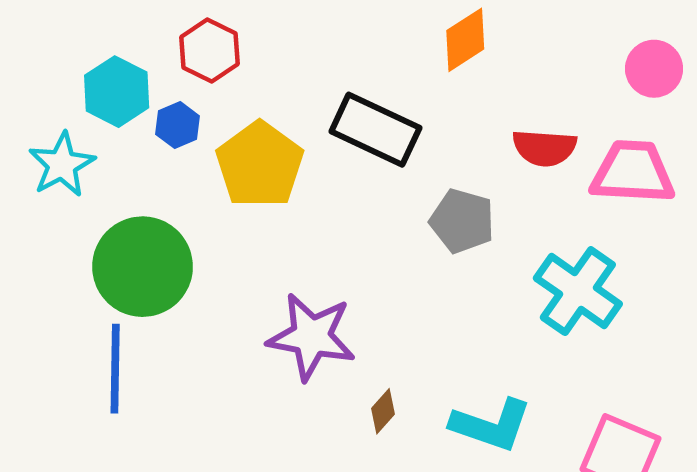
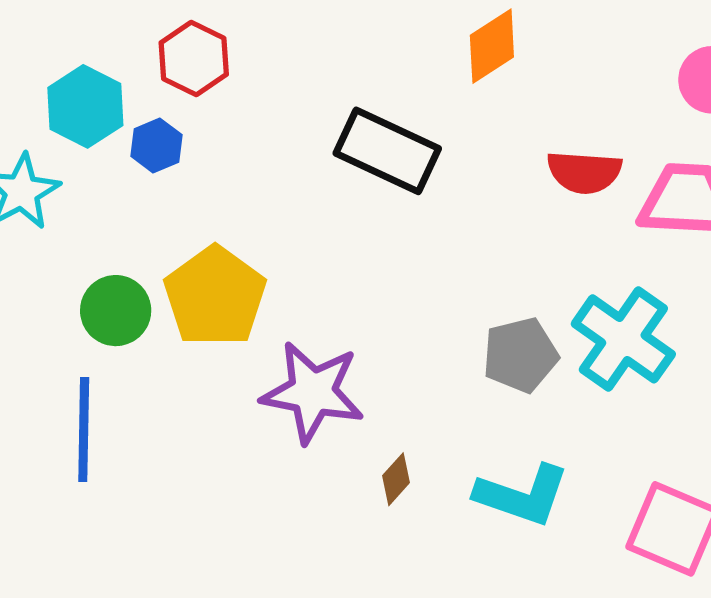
yellow pentagon: (260, 165) -> (215, 296), moved
gray pentagon: (462, 221) -> (520, 355), moved, turned -30
green circle: (143, 267) -> (116, 311), size x0.6

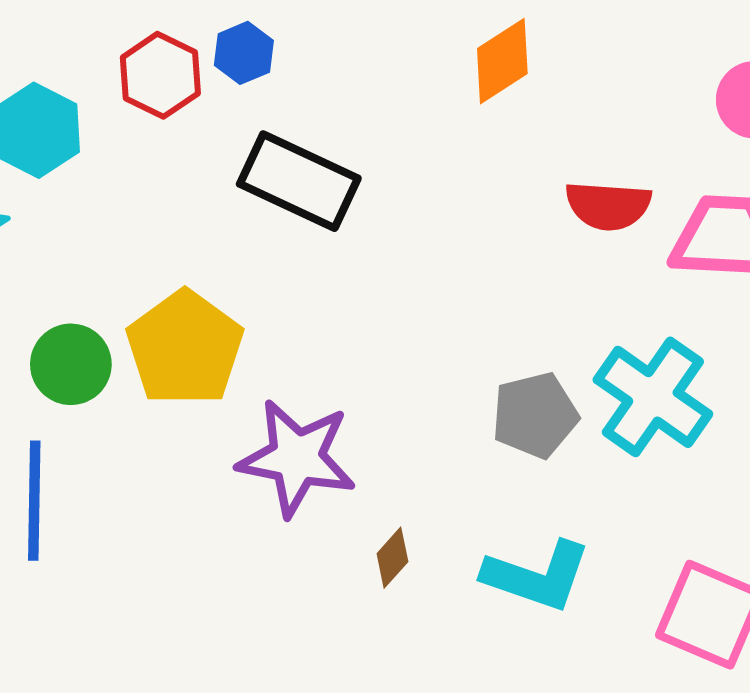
blue hexagon: (156, 145) -> (244, 53), moved
black rectangle: (387, 151) -> (299, 181), moved

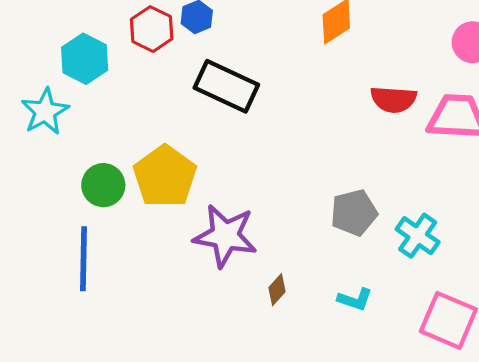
cyan cross: (653, 397) -> (418, 236), moved, size x0.7
cyan L-shape: (537, 576) -> (355, 299), size x0.6

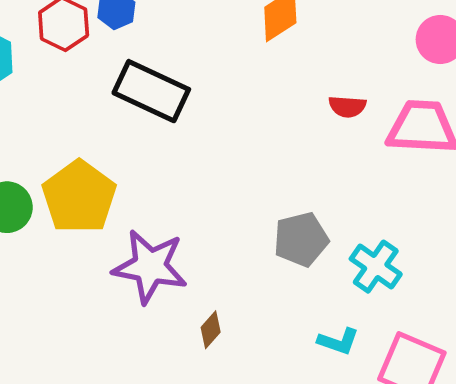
red semicircle: (393, 99) -> (347, 107), size x0.7
cyan L-shape: (355, 299) -> (338, 341), moved

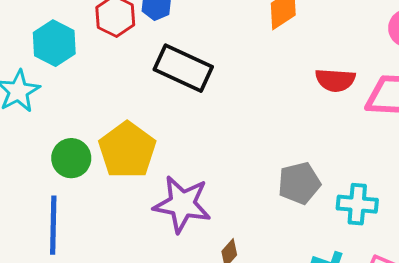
red semicircle: (347, 107) -> (335, 80), size x1.4
cyan cross: (376, 267) -> (357, 204), turned -30

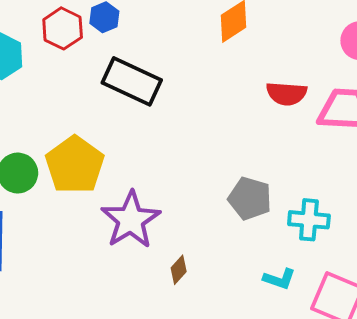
gray pentagon: (299, 183) -> (250, 198), turned 30
purple star: (182, 204) -> (131, 220), turned 30

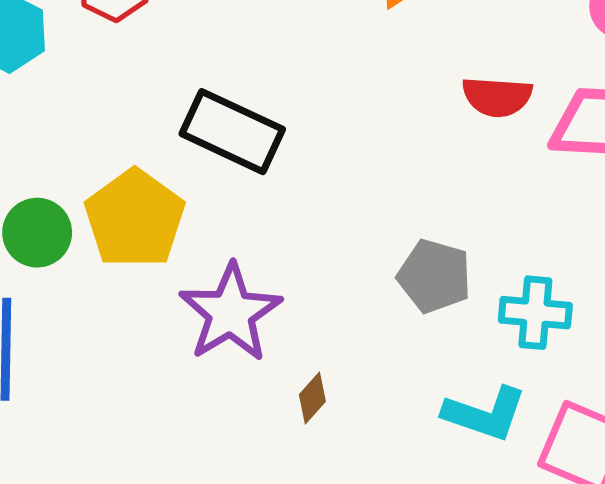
black rectangle: (132, 81) -> (232, 132), moved
cyan L-shape: (279, 279) -> (485, 414), size x1.5

